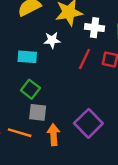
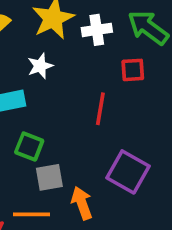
red line: (84, 59) -> (100, 109), moved

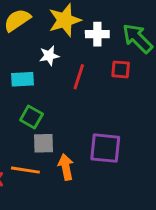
red line: (100, 109) -> (79, 77), moved
purple square: (128, 172) -> (105, 148), turned -32

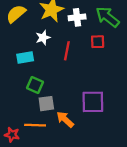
orange arrow: (66, 167) -> (65, 119), turned -30

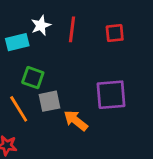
white star: (43, 38) -> (41, 25), moved
red square: (98, 42) -> (115, 33), moved
orange line: (35, 125) -> (19, 109), moved, turned 60

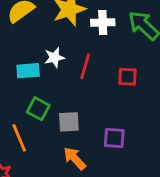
purple square: (111, 95) -> (114, 138), size x0.7
gray square: (50, 101) -> (69, 122), moved

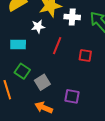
white star: (54, 58) -> (38, 27), moved
gray square: (69, 122) -> (42, 82), turned -35
orange arrow: (75, 158) -> (44, 108), turned -30

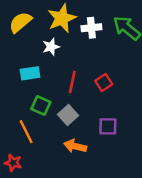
red line: (57, 46) -> (72, 82), moved
red square: (85, 56) -> (104, 82), moved, turned -32

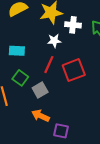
white star: (51, 47) -> (54, 41), moved
red square: (104, 82) -> (74, 70), size x1.6
purple square: (108, 126) -> (61, 131), moved

